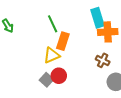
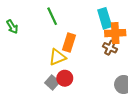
green line: (53, 24) -> (52, 16), moved
brown cross: (103, 60) -> (110, 48), moved

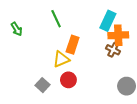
cyan rectangle: (105, 18) -> (108, 21), turned 42
gray square: (52, 82) -> (43, 85), moved

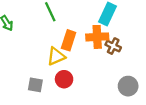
orange cross: (118, 35) -> (97, 37), moved
gray square: (43, 85) -> (35, 85), turned -32

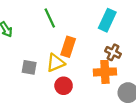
orange cross: (97, 37) -> (105, 72), moved
gray square: (35, 85) -> (29, 67), moved

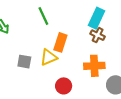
brown cross: (113, 52) -> (98, 35), moved
red circle: (64, 86) -> (64, 86), moved

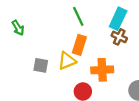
green line: (43, 16) -> (78, 16), moved
orange cross: (94, 66) -> (102, 70), moved

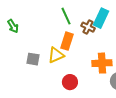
brown cross: (119, 37) -> (88, 27), moved
orange cross: (102, 70) -> (102, 63), moved

